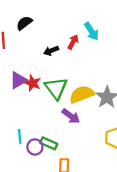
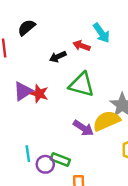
red arrow: (73, 42) -> (82, 46), turned -96
green triangle: (56, 88) -> (82, 85), moved, turned -35
yellow semicircle: (82, 94) -> (107, 121), moved

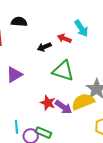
black semicircle: (26, 27) -> (19, 22), turned 42
red star: (39, 94) -> (48, 103), moved

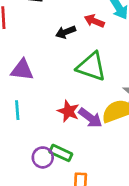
purple triangle: (14, 75) -> (22, 70), turned 36
cyan line: (16, 127) -> (17, 110), moved

